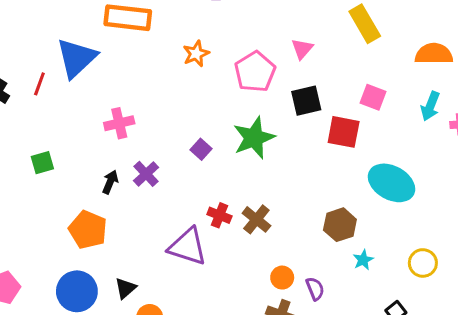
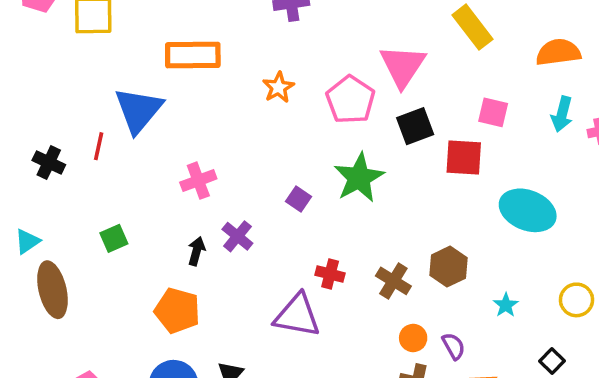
pink triangle: (302, 49) -> (403, 66), size x1.8
brown cross: (256, 219) -> (393, 281), moved
brown hexagon: (340, 225) -> (449, 267), moved

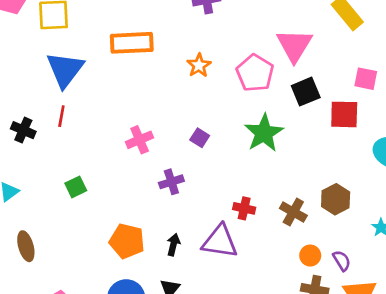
blue triangle: (138, 110) -> (65, 70), moved
purple square: (298, 199) -> (200, 138), moved
purple cross: (237, 236) -> (171, 182), turned 35
black arrow: (196, 251) -> (173, 245), moved
brown ellipse: (53, 290) -> (26, 246), moved, size x0.7

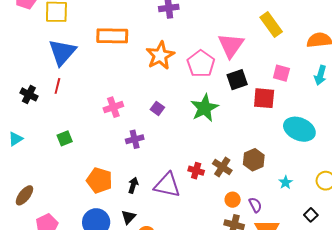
orange star: (199, 65) -> (160, 56), size x1.6
red cross: (244, 208) -> (196, 171), moved
brown ellipse: (26, 246) -> (24, 195), moved, turned 50

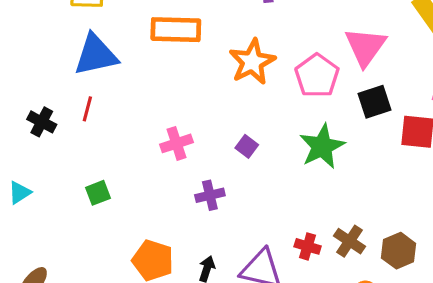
blue triangle: (62, 52) -> (96, 55), turned 36
brown hexagon: (254, 160) -> (399, 251), moved

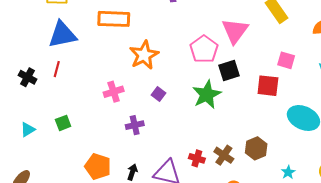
orange star: (252, 62) -> (144, 55), moved
black square: (375, 102) -> (229, 70), moved
cyan triangle: (20, 193) -> (28, 130), moved
brown hexagon: (399, 251) -> (256, 148), moved

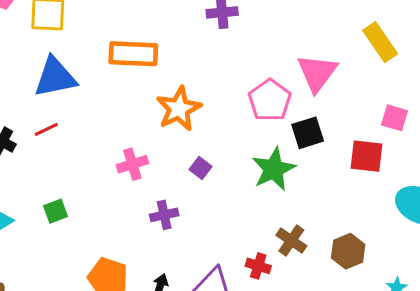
red line: (57, 69) -> (46, 129), turned 49
brown cross: (224, 155) -> (291, 241), moved

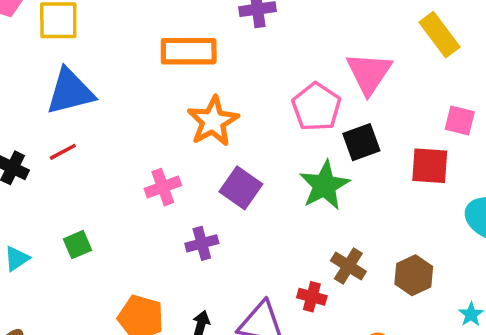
orange rectangle: (133, 54) -> (189, 51), moved
purple square: (201, 168) -> (241, 188), size x1.6

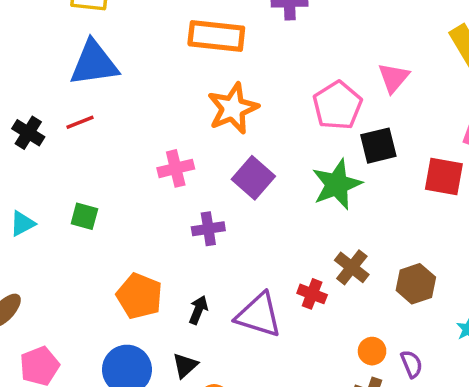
pink triangle: (369, 73) -> (393, 78), size x0.7
green square: (77, 245) -> (84, 216), turned 32

